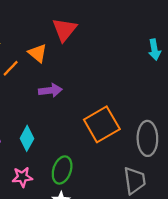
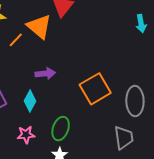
orange triangle: (38, 53) -> (39, 27), size x1.5
purple arrow: (50, 90) -> (45, 73), moved

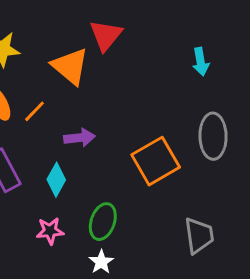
cyan arrow: (141, 24) -> (201, 62), moved
orange line: (16, 40) -> (35, 111), moved
gray ellipse: (135, 101) -> (213, 136), moved

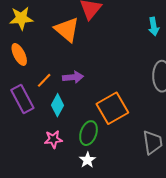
orange line: (35, 111) -> (44, 80), moved
orange square: (156, 161) -> (112, 108), moved

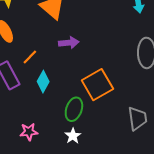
purple arrow: (73, 77) -> (69, 43), moved
pink star: (53, 139) -> (29, 132), moved

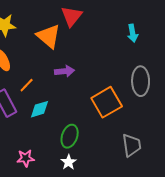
cyan diamond: (43, 82) -> (40, 109), turned 45
orange square: (97, 85) -> (107, 102), moved

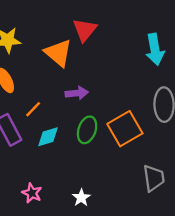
cyan arrow: (133, 33) -> (155, 49), size x1.5
green ellipse: (70, 136) -> (87, 130), moved
pink star: (26, 158) -> (32, 193), turned 30

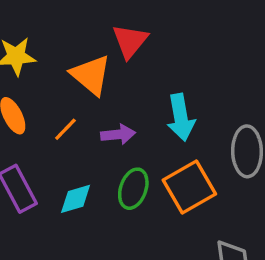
cyan arrow: (155, 49) -> (181, 117), moved
orange line: (33, 109) -> (65, 129), moved

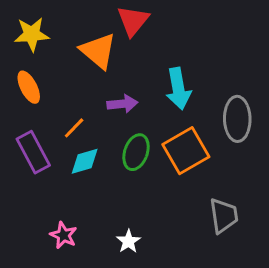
orange line: (65, 129) -> (74, 128), moved

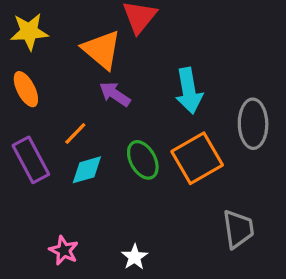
purple arrow: (122, 104) -> (115, 94), moved, turned -140
green ellipse: (136, 152) -> (143, 160), turned -48

